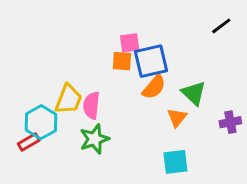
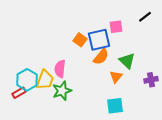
pink square: (130, 43) -> (116, 27), moved
orange square: (122, 61) -> (80, 40), turned 32
yellow trapezoid: (69, 99) -> (45, 80), moved

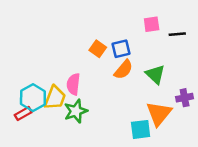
black line: (145, 17) -> (177, 34), moved, turned 32
pink square: (116, 27) -> (152, 24), moved
blue square: (99, 40) -> (121, 49), size x0.7
orange triangle: (116, 77) -> (159, 114), moved, size x1.6

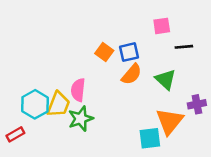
black line: (177, 34) -> (184, 47), moved
red rectangle: (23, 114) -> (15, 134), moved

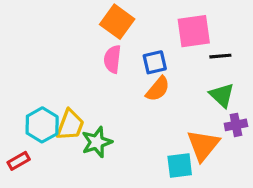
pink square: (162, 26) -> (194, 31), size x1.6
orange square: (104, 52) -> (117, 22), moved, size x1.5
green triangle: (166, 79) -> (222, 95), moved
pink semicircle: (78, 90) -> (112, 59), moved

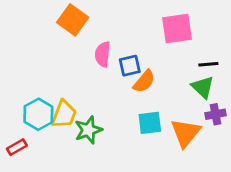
orange square: (117, 22) -> (73, 20), moved
black line: (220, 56) -> (208, 64), moved
blue square: (155, 62) -> (130, 66), moved
cyan square: (180, 166) -> (150, 123), moved

